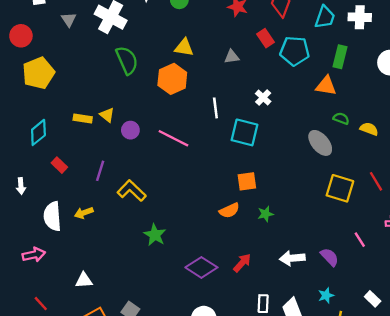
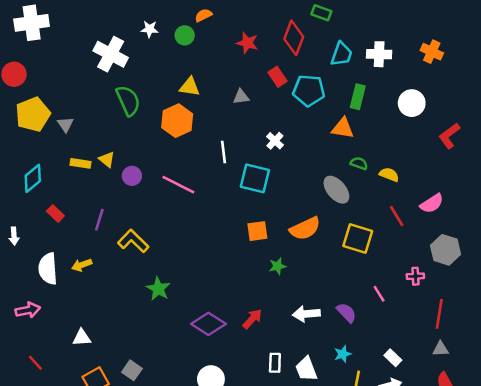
gray triangle: (69, 19) -> (65, 124), moved
red line: (376, 181) -> (397, 216), moved
orange semicircle: (229, 210) -> (305, 229), moved, size x1.4

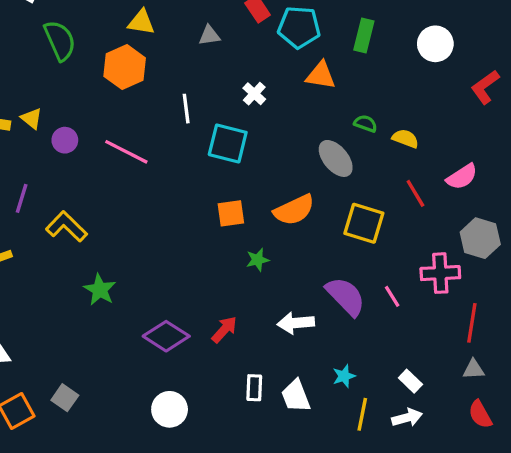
orange triangle: (343, 128) -> (321, 75), moved
pink cross: (415, 276) -> (440, 273), size x1.6
purple semicircle: (346, 313) -> (346, 296), moved, size x1.5

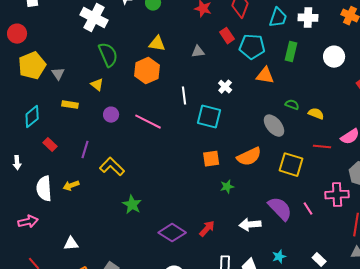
yellow triangle: (32, 119) -> (97, 85), moved
red line: (415, 193) -> (322, 147), turned -54

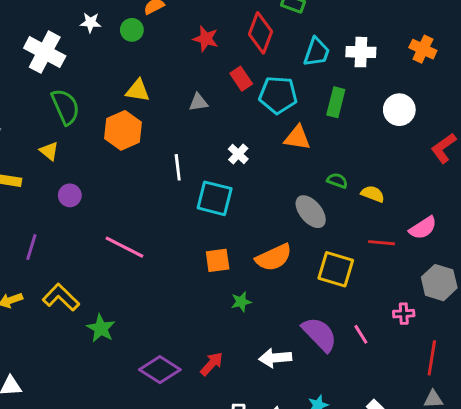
pink line: (148, 122) -> (124, 247), moved
yellow L-shape: (112, 167) -> (61, 297), moved
pink cross: (337, 195) -> (404, 314), size x0.6

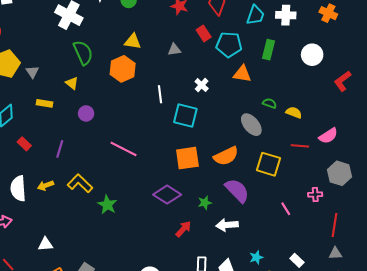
orange square: (218, 260) -> (187, 158), size x1.4
green star: (241, 302) -> (205, 203), moved
purple semicircle: (320, 334) -> (237, 190), moved
purple diamond: (160, 370) -> (167, 195), moved

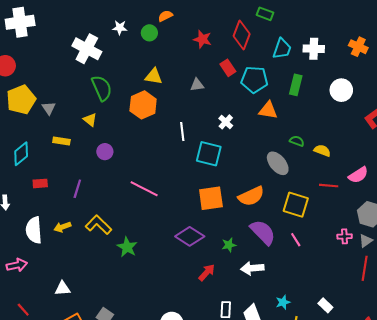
red rectangle: (24, 144) -> (40, 183), turned -48
pink line: (286, 209) -> (296, 240), moved
gray triangle: (335, 253) -> (366, 241), moved, turned -32

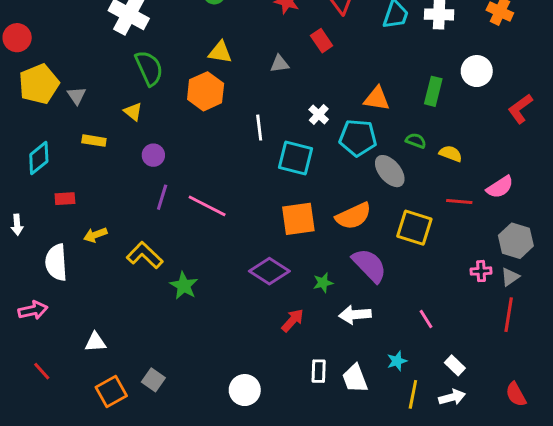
cyan pentagon: (254, 80) -> (358, 138), moved
green rectangle: (296, 85) -> (433, 91), moved
purple line: (77, 189) -> (162, 197), moved
yellow arrow: (62, 227) -> (95, 235), moved
pink line: (296, 240) -> (426, 319), moved

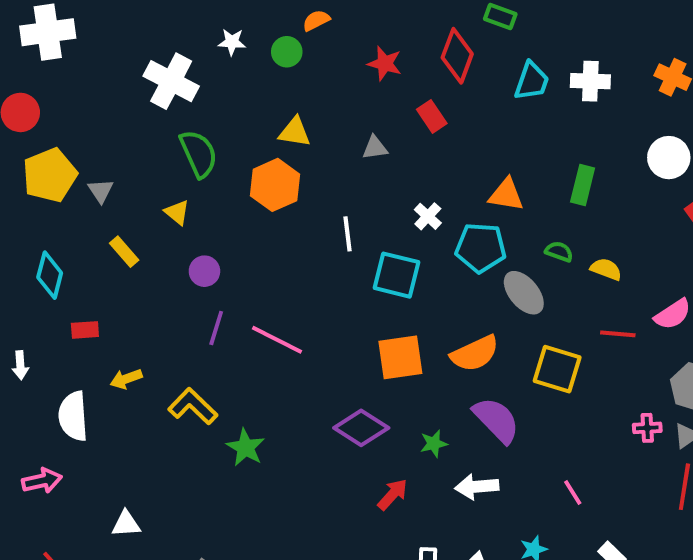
white circle: (477, 71) -> (669, 158), moved
yellow rectangle: (94, 141) -> (124, 252), turned 40
cyan diamond: (39, 158) -> (50, 275), turned -36

